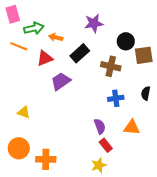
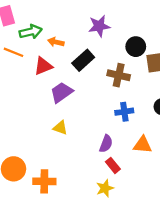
yellow triangle: (24, 112) -> (60, 128), moved
purple semicircle: (100, 126) -> (106, 144), turned 42

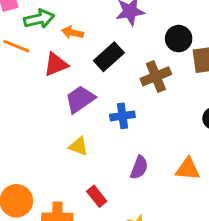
brown cross: (119, 75) -> (156, 76), turned -35
blue cross: (124, 112) -> (122, 116), moved
red rectangle: (113, 165) -> (97, 196), moved

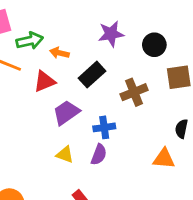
black circle: (179, 39) -> (154, 45), moved
purple semicircle: (139, 167) -> (99, 155), moved
orange triangle: (188, 169) -> (164, 159), moved

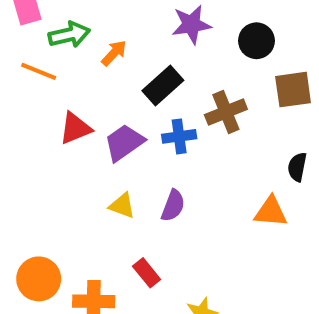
orange arrow: (59, 53) -> (114, 53), turned 120
red triangle: (45, 81) -> (75, 128), moved
blue cross: (104, 127) -> (179, 136), moved

